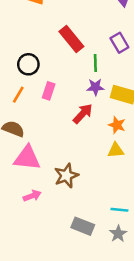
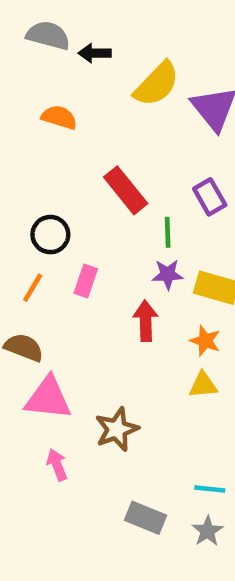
red arrow: (83, 114) -> (146, 321), turned -45
pink arrow: (32, 196) -> (57, 465), turned -90

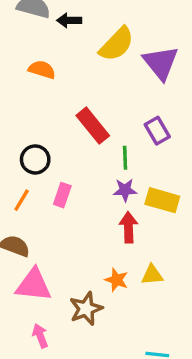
red arrow: (146, 321) -> (128, 227), moved
orange star: (205, 341) -> (117, 280), moved

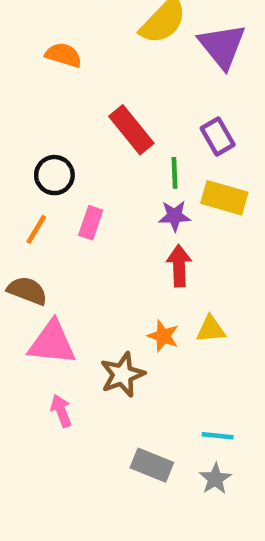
yellow rectangle: (162, 200) -> (224, 198), moved

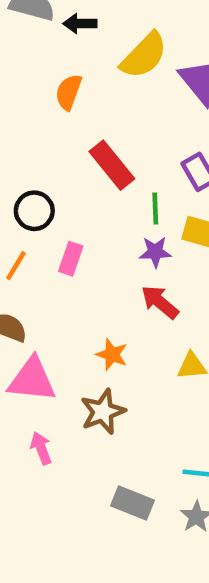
orange semicircle: (63, 55) -> (68, 92), moved, turned -87
red arrow: (179, 266) -> (160, 302), turned -48
orange star: (163, 336) -> (112, 355), moved

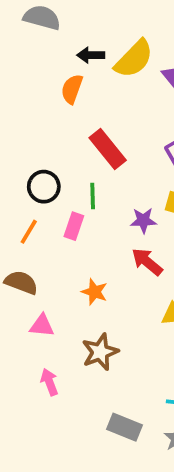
black arrow: (80, 24) -> (91, 55), moved
green line: (155, 208) -> (93, 196), moved
orange star: (112, 355) -> (94, 292), moved
pink triangle: (32, 380) -> (42, 326), size x0.6

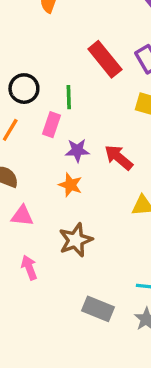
red rectangle: (108, 149) -> (105, 59), moved
purple star: (143, 220) -> (77, 150), moved

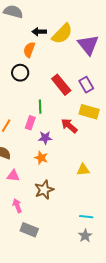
black circle: (24, 89) -> (20, 73), moved
red arrow: (119, 157) -> (69, 126), moved
gray rectangle: (98, 309) -> (29, 230), moved

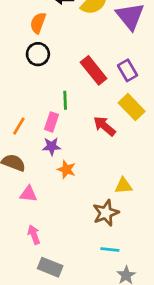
orange semicircle: (29, 50) -> (38, 23), moved
yellow rectangle: (89, 112) -> (132, 107), turned 30
purple star: (45, 138) -> (52, 146), moved
brown star: (44, 190) -> (106, 213), moved
cyan line: (86, 217) -> (110, 250), moved

